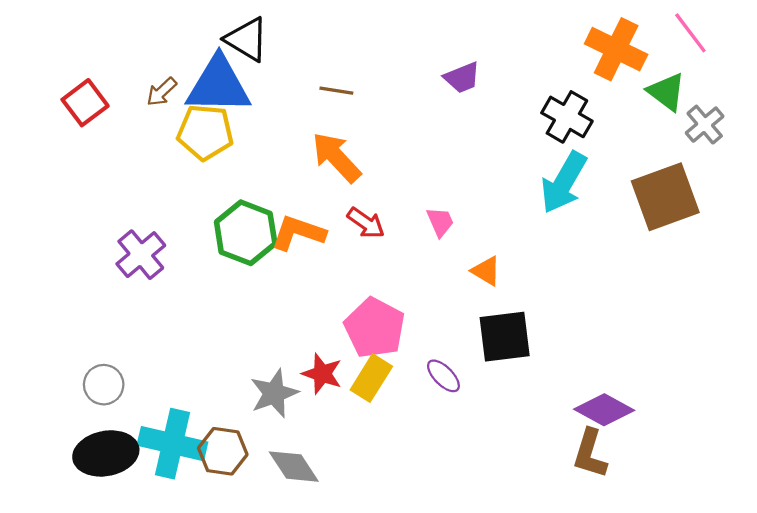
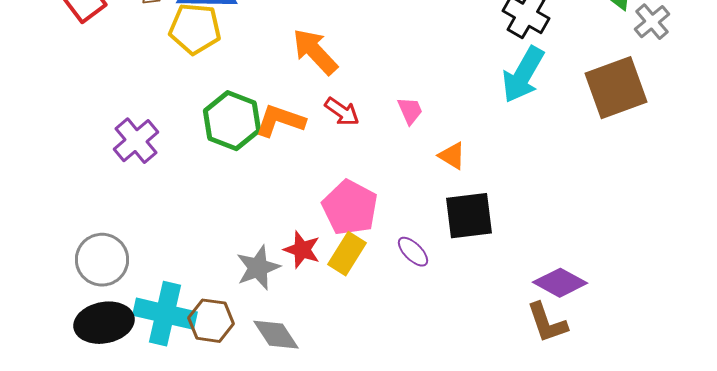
gray circle: (104, 385) -> (102, 260), size x1.4
brown L-shape: (590, 453) -> (547, 323), turned -36

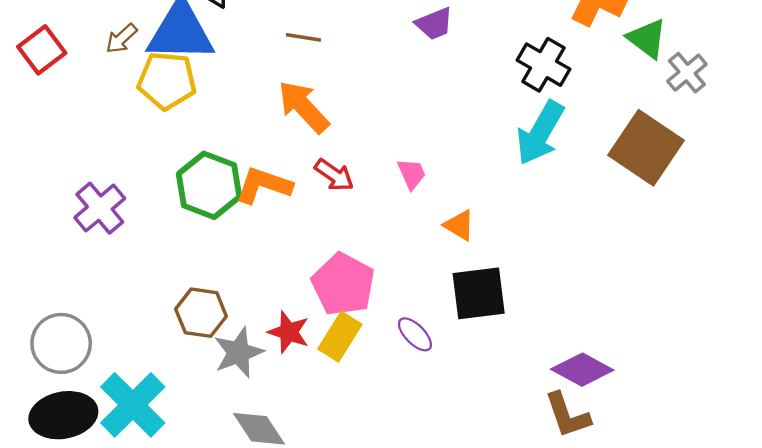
brown square: (616, 88) -> (646, 148), turned -36
cyan cross: (165, 314) -> (133, 405), turned 32
brown hexagon: (211, 321) -> (201, 313), moved

